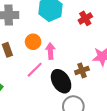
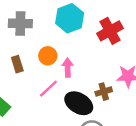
red cross: (85, 18) -> (110, 31), size x1.5
black ellipse: (61, 81) -> (79, 103), turned -30

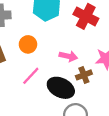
red cross: (110, 31) -> (86, 16), turned -30
pink arrow: (68, 68) -> (68, 56), moved, turned 108

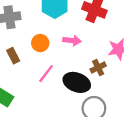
pink arrow: (68, 56) -> (72, 41), moved

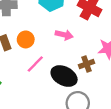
orange circle: (40, 43) -> (26, 39), moved

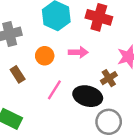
orange circle: (26, 39) -> (45, 56), moved

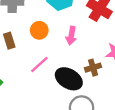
pink arrow: (78, 52) -> (71, 36), turned 84

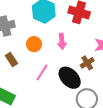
black ellipse: (69, 79) -> (70, 78), turned 30

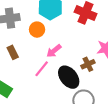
pink arrow: (62, 41) -> (54, 51), moved, turned 49
orange circle: (34, 44) -> (37, 30), moved

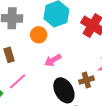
pink line: (42, 69) -> (18, 81), moved

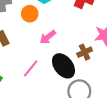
pink line: (18, 81) -> (31, 68), moved

